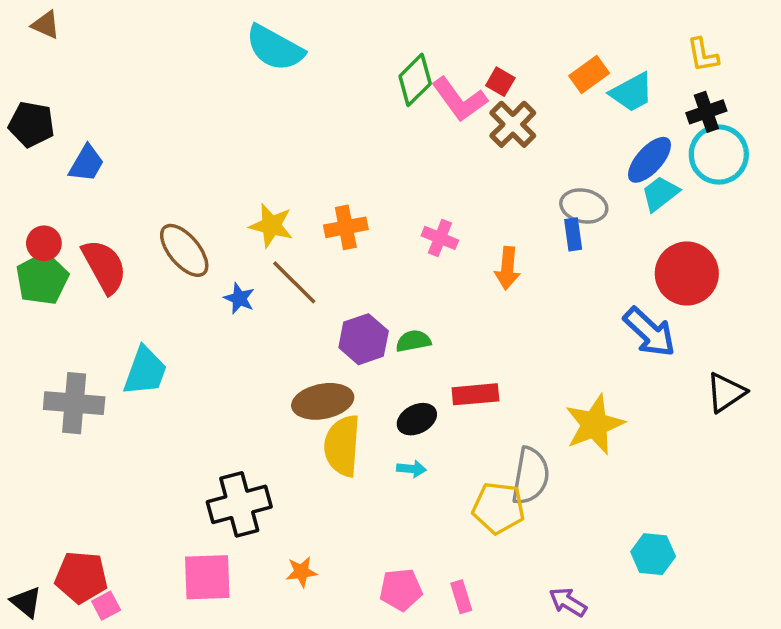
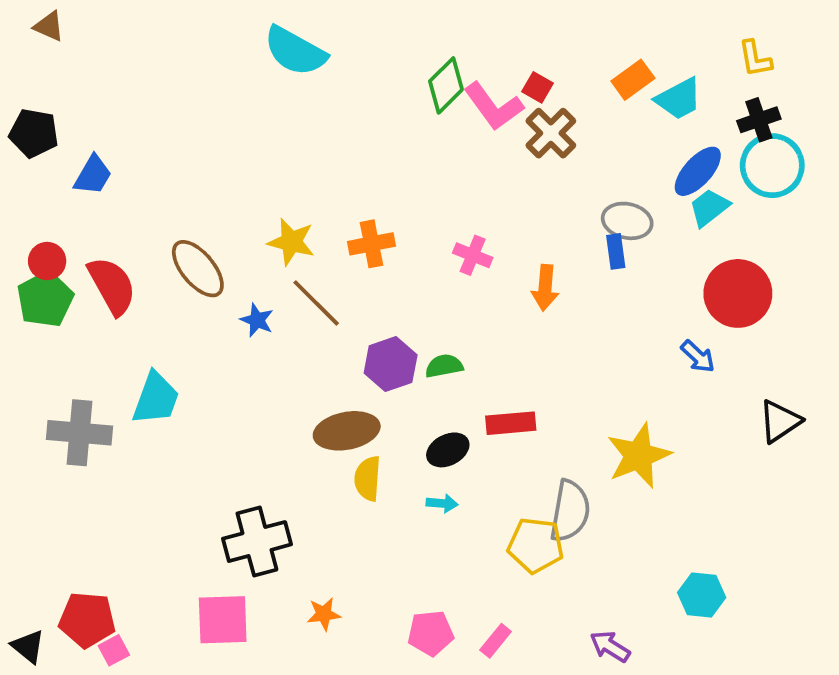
blue arrow: (650, 332) -> (698, 356), size x0.6
yellow semicircle: (342, 446) -> (368, 479), size x0.7
pink rectangle: (461, 597) -> (496, 641), turned 56

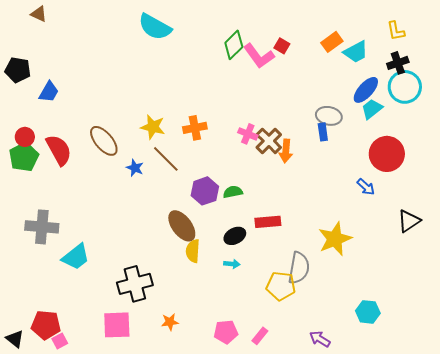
brown triangle: (49, 26) -> (39, 14), moved
brown cross: (551, 133) -> (269, 141), moved
cyan trapezoid: (156, 398) -> (76, 257), moved, turned 32
brown ellipse: (347, 431) -> (182, 226), turned 64

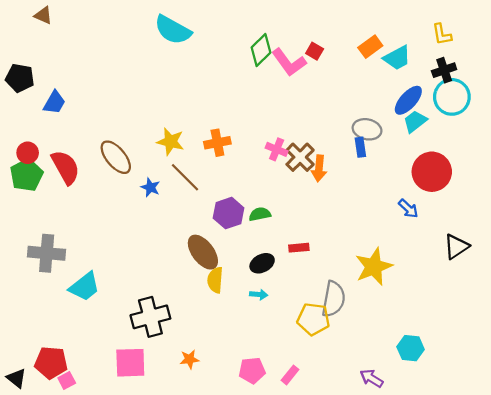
red rectangle: (268, 222) -> (299, 248), size x0.7
purple arrow: (320, 339) -> (371, 378), moved

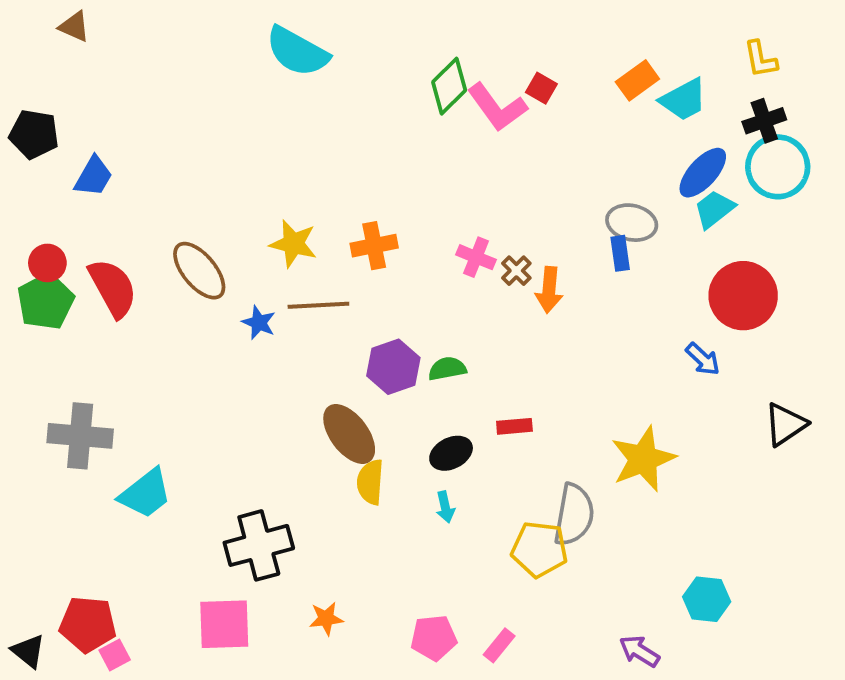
brown cross: (300, 157) -> (516, 271), size x0.6
brown line: (185, 177) -> (318, 305), turned -48
cyan arrow: (259, 295) -> (445, 507), turned 72

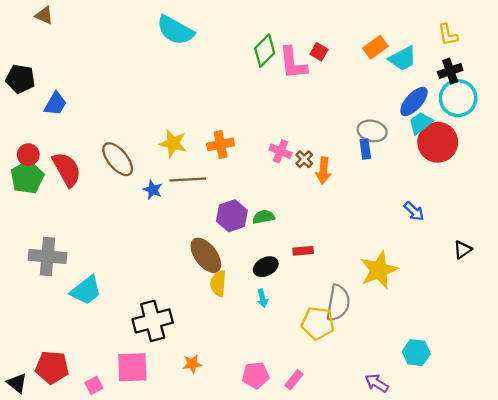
pink L-shape: (497, 107) -> (293, 63), turned 30
red circle: (743, 296) -> (438, 142), moved
black triangle: (785, 424) -> (463, 250), size x0.7
pink square: (115, 655) -> (94, 385), moved

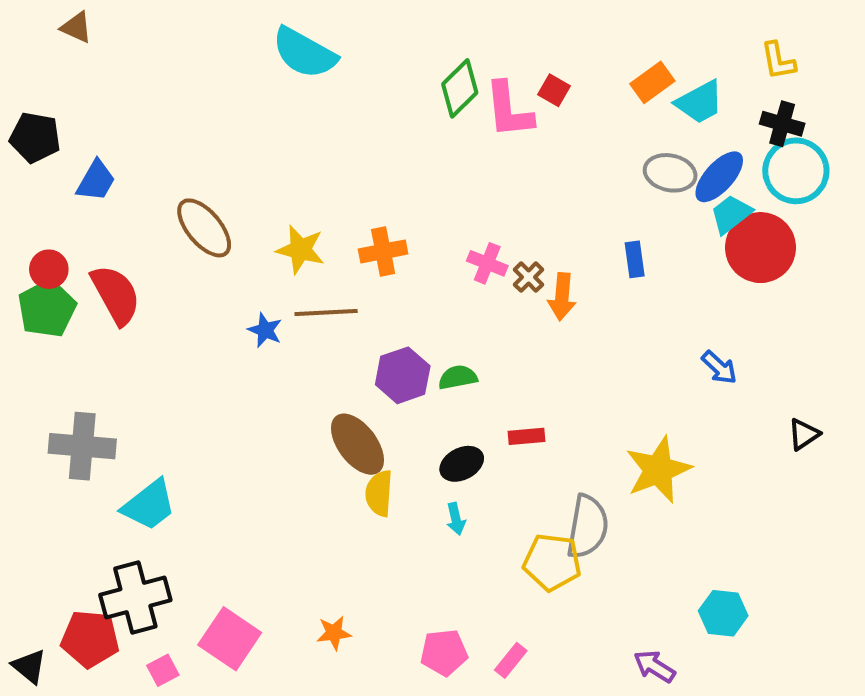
black cross: (450, 71) -> (782, 124), turned 35
gray ellipse: (372, 131) -> (670, 173), moved
brown ellipse: (118, 159) -> (204, 228), moved
black cross: (153, 321) -> (135, 598), moved
pink square: (132, 367) -> (230, 639), turned 36

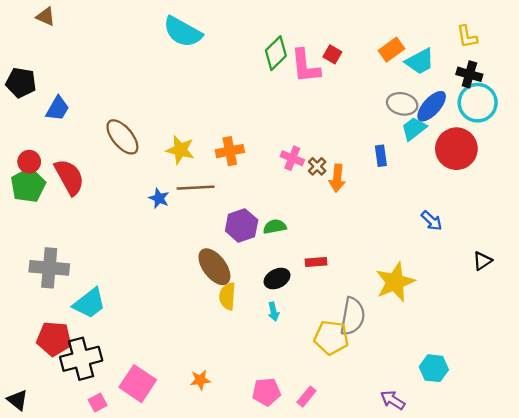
cyan trapezoid: (731, 214) -> (414, 129), moved
red pentagon: (90, 639) -> (54, 339), moved

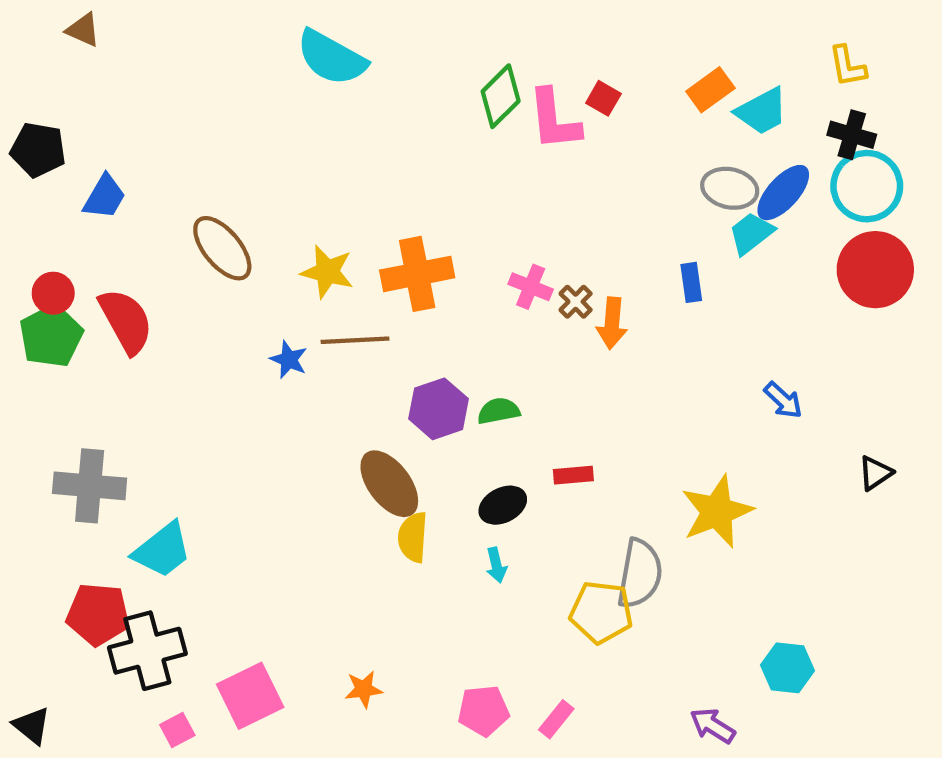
red circle: (456, 149) -> (875, 270), moved
orange cross: (230, 151) -> (417, 274), size x1.4
pink square: (138, 384) -> (250, 696), turned 30

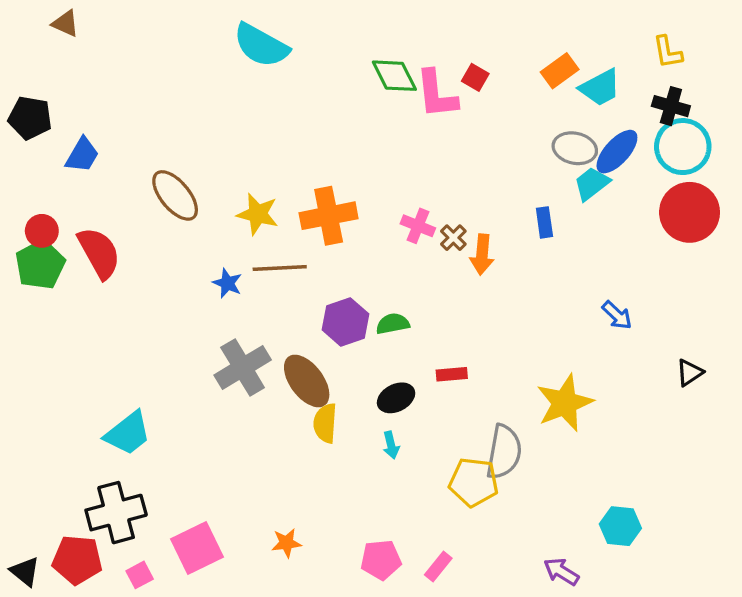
green diamond: (501, 96) -> (394, 76), turned -72
gray cross: (90, 486) -> (243, 368), moved, turned -36
red pentagon: (98, 614) -> (77, 560), moved

